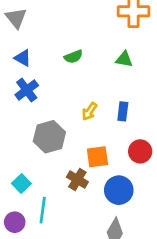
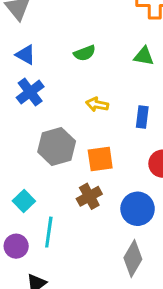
yellow arrow: (89, 111) -> (97, 104), moved, turned 66
orange square: (97, 157) -> (100, 159), moved
brown cross: (77, 179) -> (89, 196), turned 30

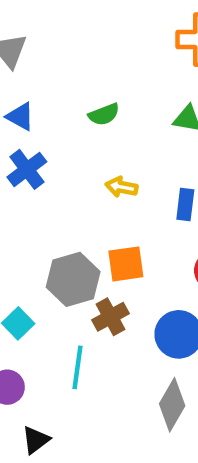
gray hexagon: (57, 147) -> (73, 279), moved
cyan line: (49, 232) -> (78, 367), moved

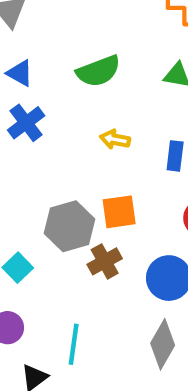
green semicircle: (104, 114) -> (98, 71), size x1.5
cyan line: (78, 367) -> (74, 344), moved

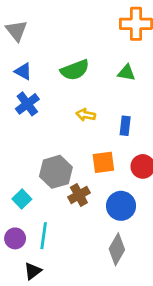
orange square: (119, 212) -> (103, 162), moved
cyan line: (74, 344) -> (44, 236), moved

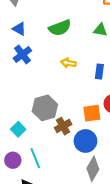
orange square: (103, 162) -> (92, 113), moved
blue circle: (121, 206) -> (85, 141), moved
cyan line: (44, 236) -> (35, 158), turned -30

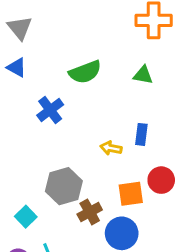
blue triangle: (19, 29) -> (17, 67), moved
blue cross: (22, 54) -> (50, 110), moved
yellow arrow: (68, 63) -> (111, 148), moved

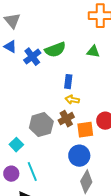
blue cross: (50, 110) -> (32, 57), moved
blue rectangle: (141, 134) -> (68, 82), moved
brown cross: (90, 212) -> (66, 119), moved

